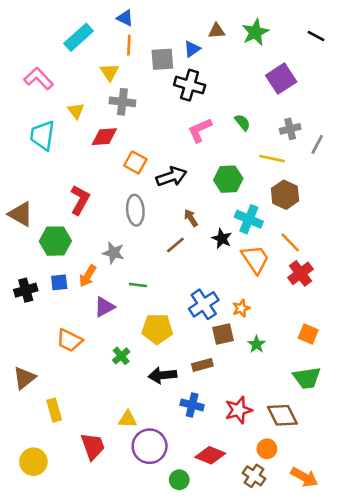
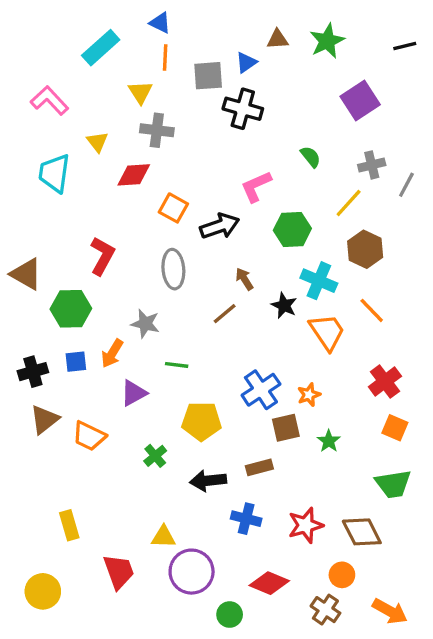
black line: (316, 36) -> (405, 46), turned -42
pink L-shape: (200, 130) -> (256, 186), moved
yellow line: (272, 159) -> (349, 203), turned -60
red cross: (300, 273) -> (385, 381), moved
brown triangle: (24, 378) -> (44, 419), moved

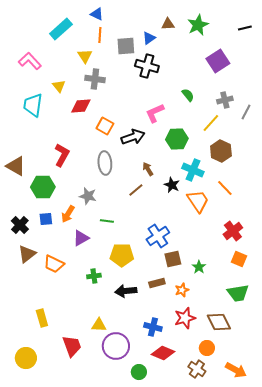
black cross: (33, 372) -> (20, 225), turned -30
orange star: (309, 395) -> (182, 290), moved
green cross: (155, 456) -> (94, 276), turned 32
blue cross: (246, 519) -> (153, 327), moved

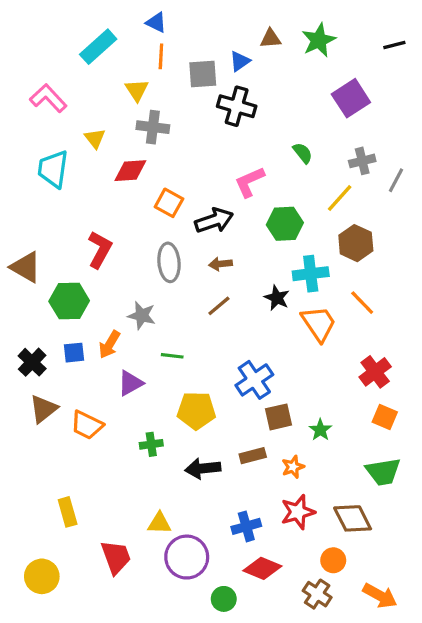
brown arrow: (148, 169) -> (221, 264), moved, turned -64
cyan cross: (193, 170) -> (311, 274), turned -30
blue cross: (153, 327) -> (246, 526), turned -30

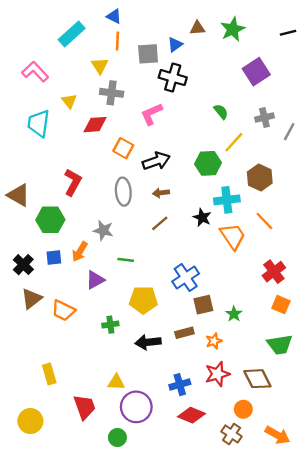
pink L-shape: (249, 182) -> (152, 114), moved
yellow line: (340, 198) -> (234, 142), moved
green circle: (224, 599) -> (117, 437), moved

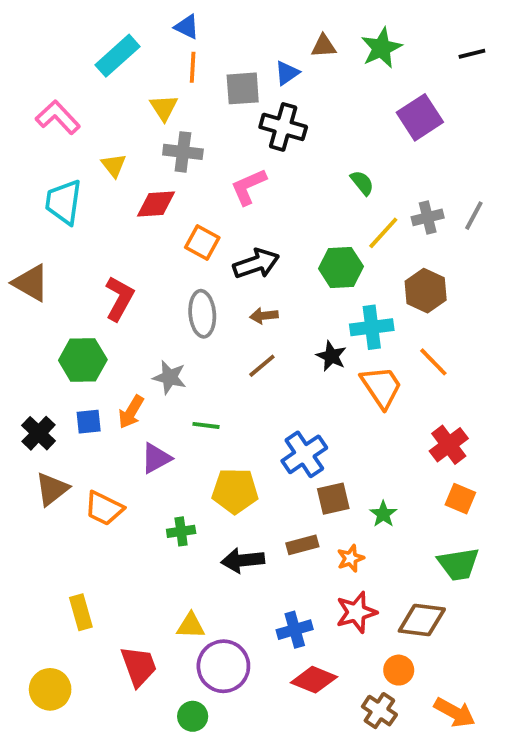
gray cross: (264, 118) -> (428, 217), moved
brown triangle: (19, 195) -> (31, 283), moved
brown diamond: (257, 379) -> (422, 620), turned -56

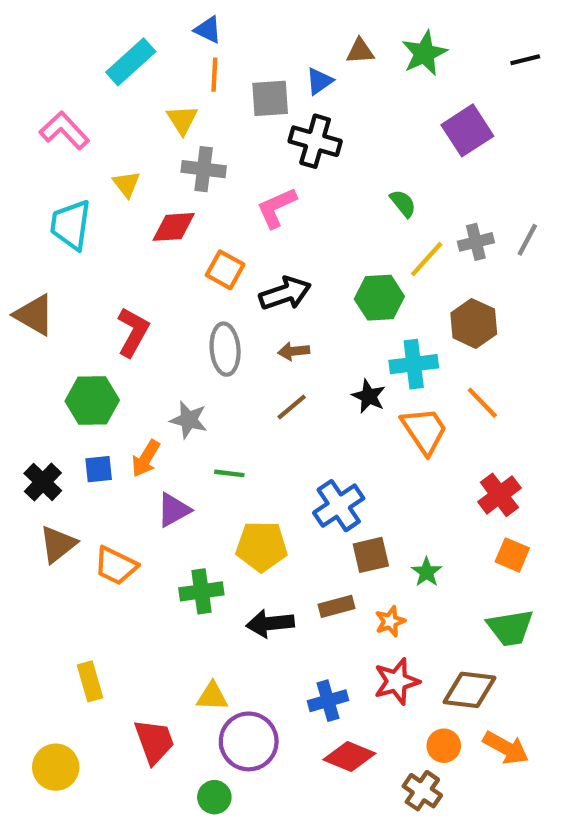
green cross: (181, 531) -> (201, 591), size x1.4
orange arrow: (455, 712) -> (506, 748), moved

